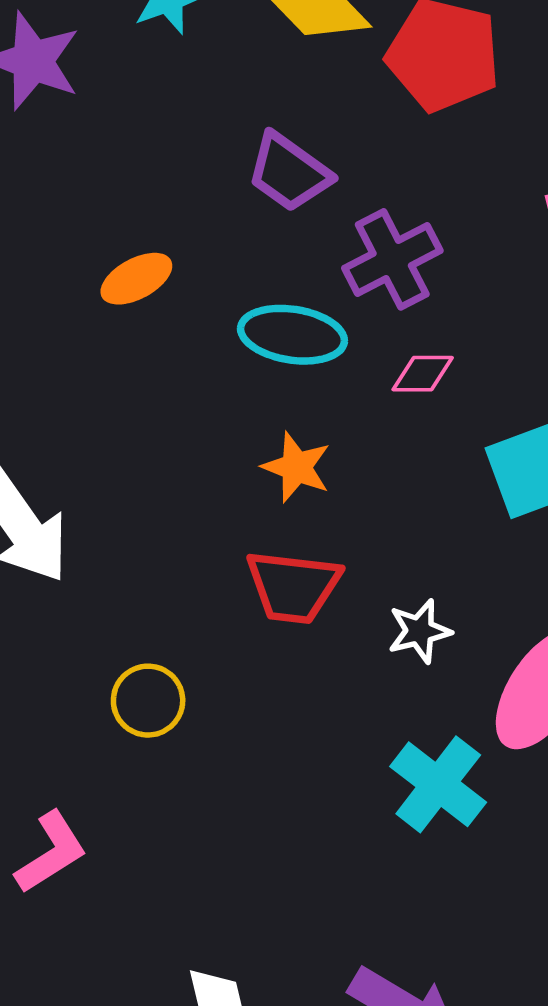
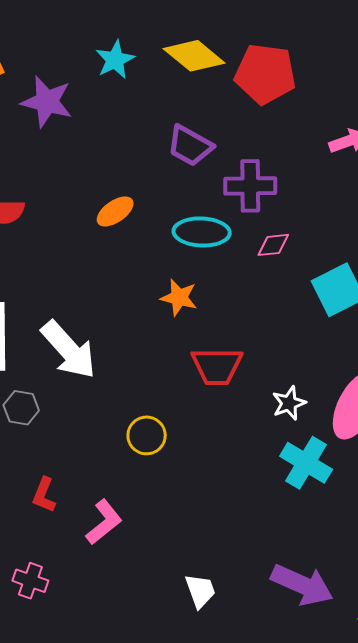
purple cross: (392, 259) -> (250, 186), turned 33
orange star: (296, 467) -> (179, 298), moved
white star: (419, 631) -> (289, 403), moved

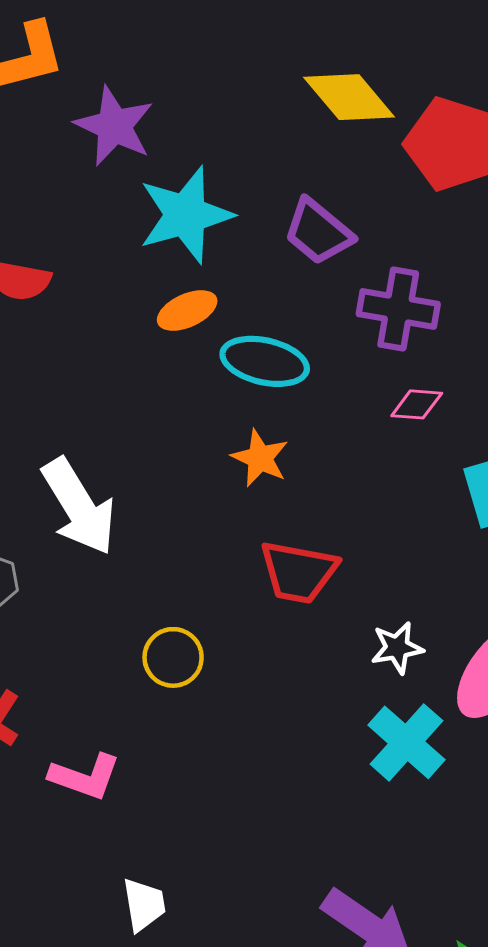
cyan star: (115, 60) -> (186, 215), moved, size x1.6
cyan ellipse: (202, 232) -> (265, 361), moved
pink L-shape: (104, 522) -> (85, 777), turned 48
white trapezoid: (200, 591) -> (144, 905), moved

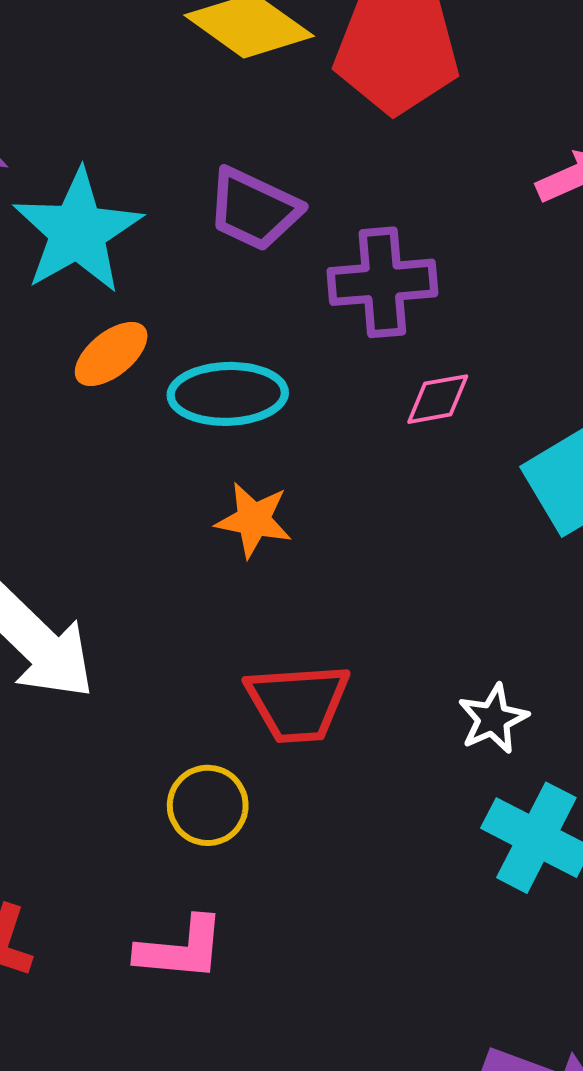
red trapezoid: (299, 572) -> (298, 703), moved
pink L-shape: (85, 777) -> (181, 949), moved

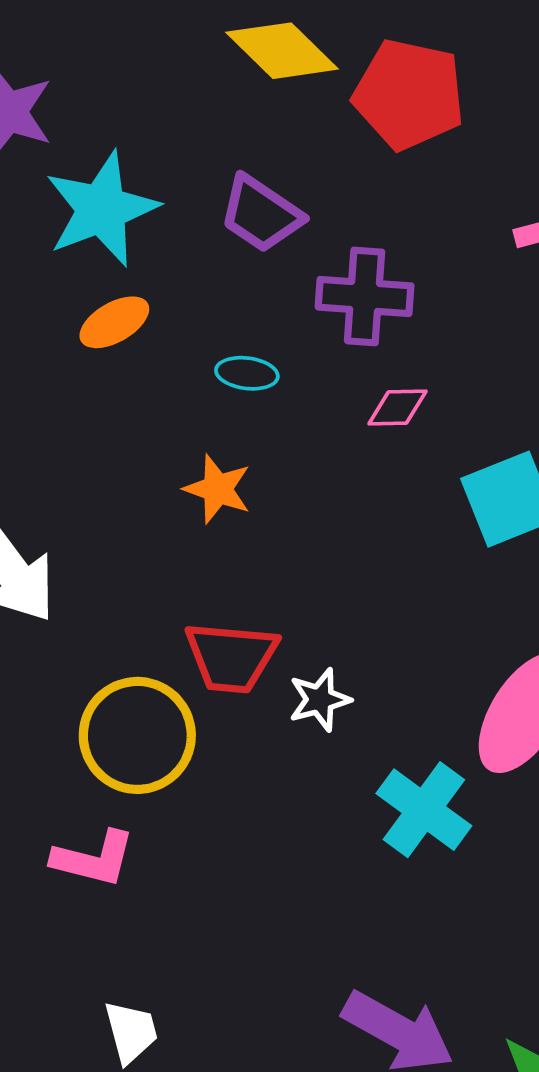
cyan ellipse: (228, 394) -> (247, 373), moved, size x0.6
white star: (493, 719) -> (320, 700), moved
yellow circle: (208, 805) -> (137, 735), size x1.6

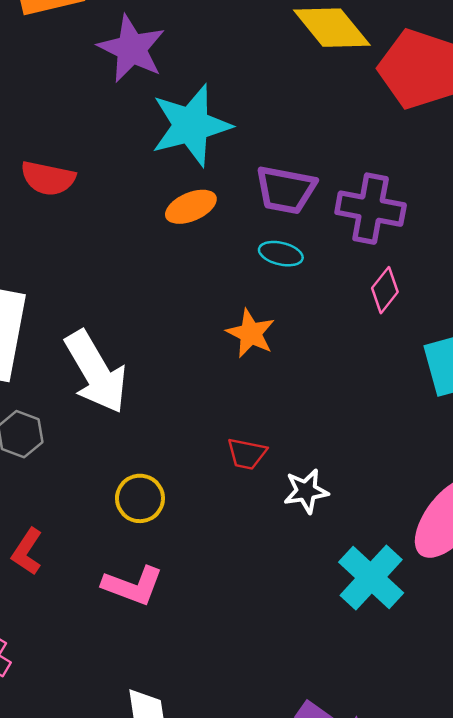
purple trapezoid: (261, 214) -> (286, 190), moved, turned -30
pink diamond: (397, 407) -> (385, 290), turned -57
red trapezoid: (231, 657) -> (247, 454), size x0.6
yellow circle: (137, 735) -> (140, 498), moved, size x0.6

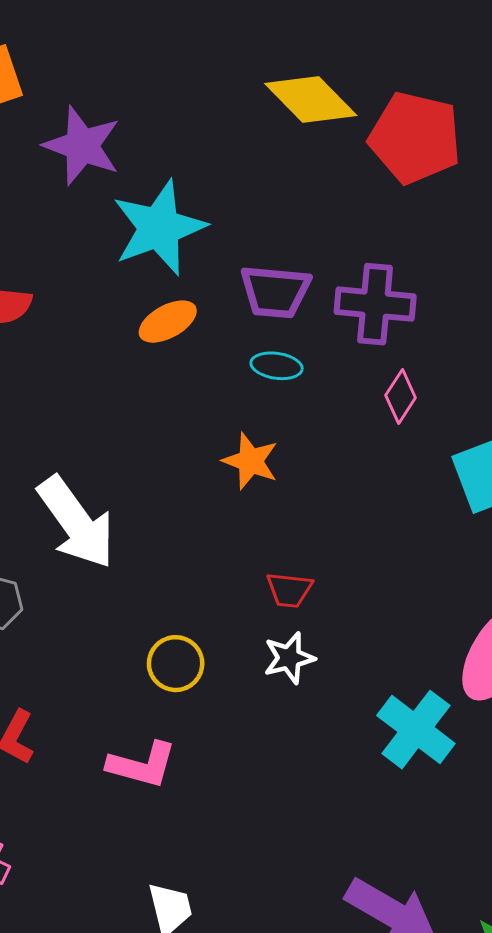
red trapezoid: (247, 454) -> (289, 590), moved
white star: (306, 491) -> (289, 658), moved
yellow circle: (140, 498) -> (176, 664), moved

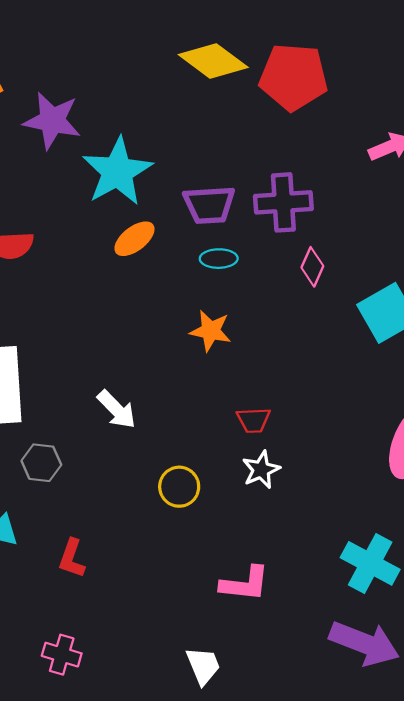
white arrow: (76, 522) -> (117, 409), moved, size x0.6
cyan cross: (416, 730) -> (370, 563), moved
pink L-shape: (142, 765) -> (245, 584), moved

